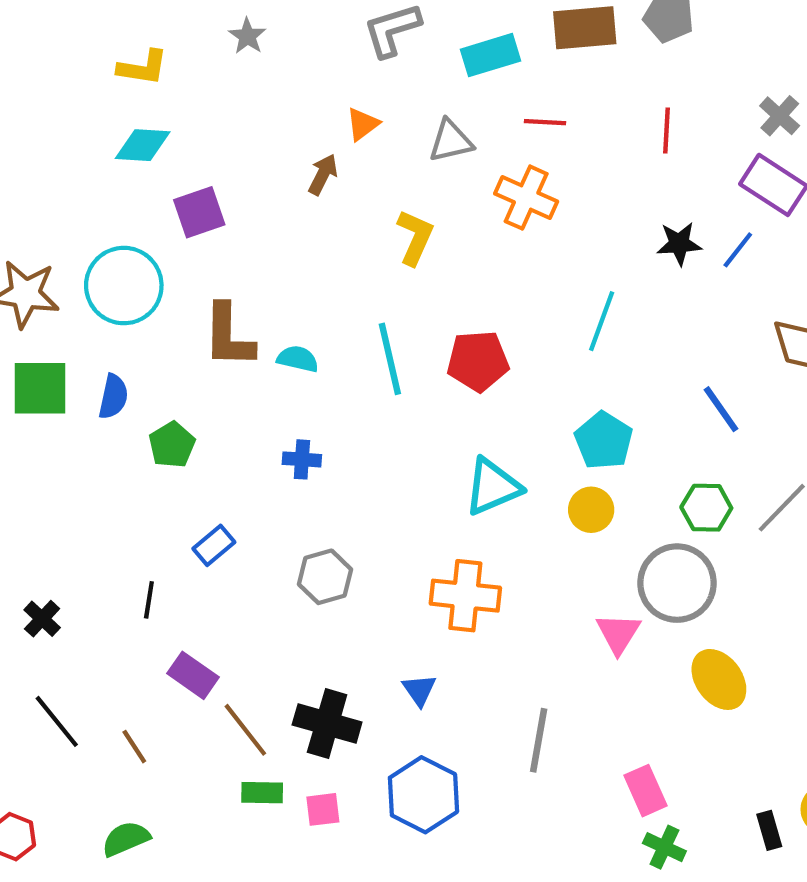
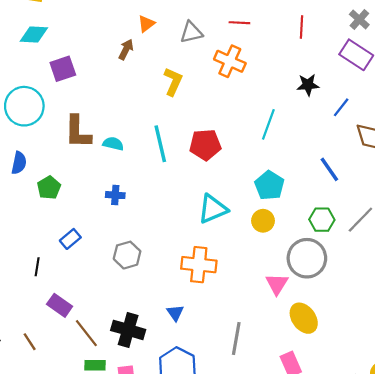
blue line: (738, 250) -> (341, 107), moved
yellow ellipse: (719, 679) -> (304, 318), moved

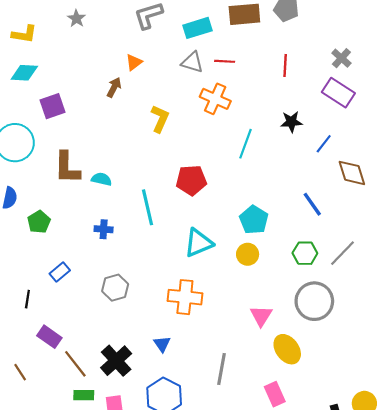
gray triangle: (191, 32) -> (192, 62), moved, turned 30
cyan line: (268, 124) -> (245, 144), moved
cyan line: (160, 144) -> (147, 207), moved
gray circle: (307, 258) -> (314, 301), moved
black cross: (128, 330) -> (116, 361), turned 32

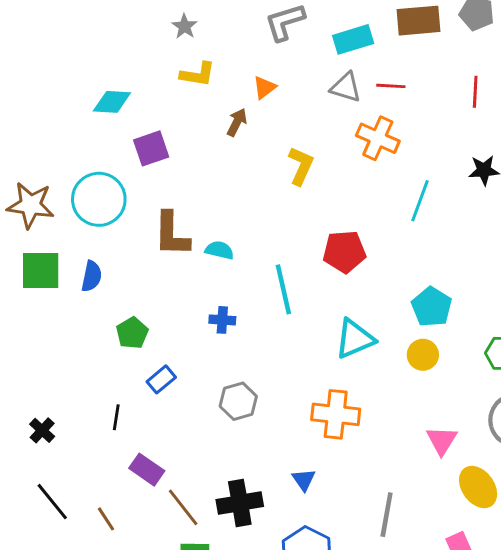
yellow L-shape: (24, 34) -> (198, 74), moved
green pentagon: (39, 222) -> (132, 333), moved
black cross: (116, 361) -> (240, 503), turned 32

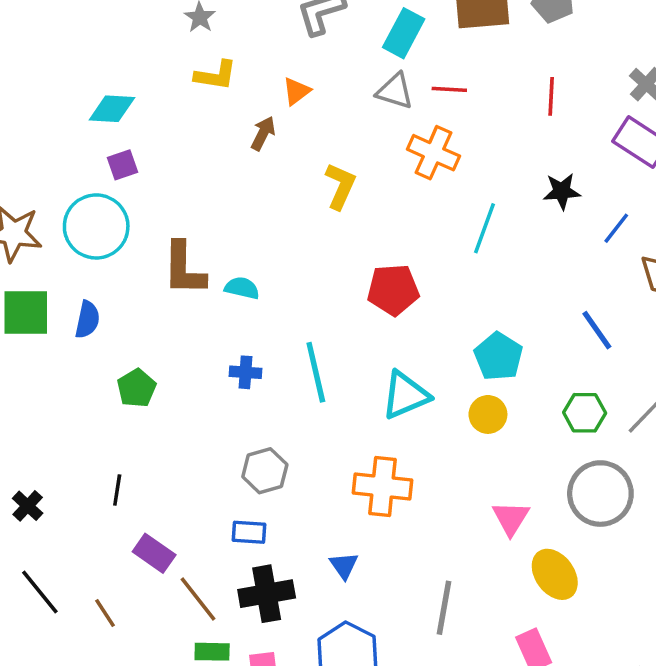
cyan rectangle: (353, 39) -> (404, 33), turned -45
purple square: (151, 148) -> (122, 165), moved, size x0.7
cyan line: (283, 289) -> (316, 372), moved
blue rectangle: (161, 379) -> (249, 532), moved, turned 44

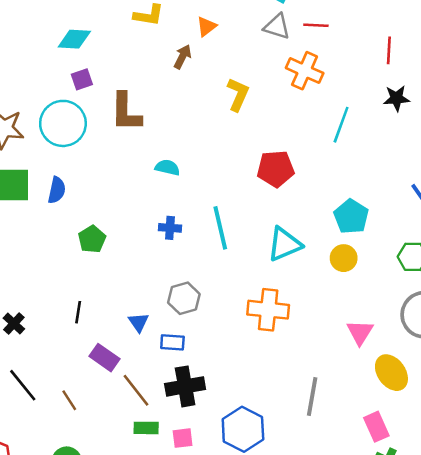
red line: (551, 96) -> (389, 50), moved
brown L-shape: (184, 269) -> (126, 112), moved
blue triangle: (344, 566) -> (138, 322), moved

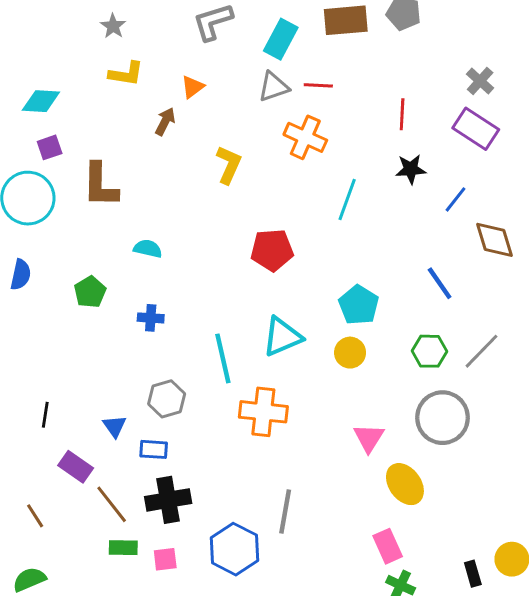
gray triangle: (277, 27) -> (273, 87), turned -36
cyan line: (220, 228) -> (223, 358), moved
green pentagon: (92, 239) -> (90, 292), moved
gray line: (312, 397) -> (285, 512), moved

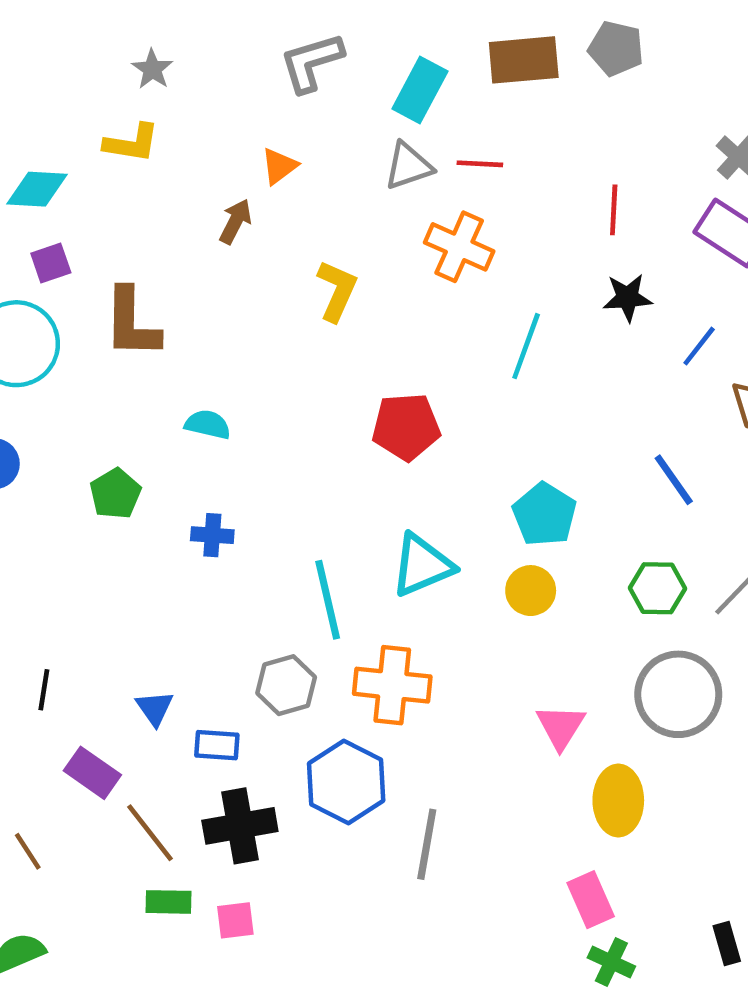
yellow L-shape: (126, 74) -> (132, 143), moved
gray hexagon: (167, 399) -> (286, 685), moved
yellow ellipse: (405, 484) -> (618, 800), turned 36
blue hexagon: (234, 549) -> (346, 782), moved

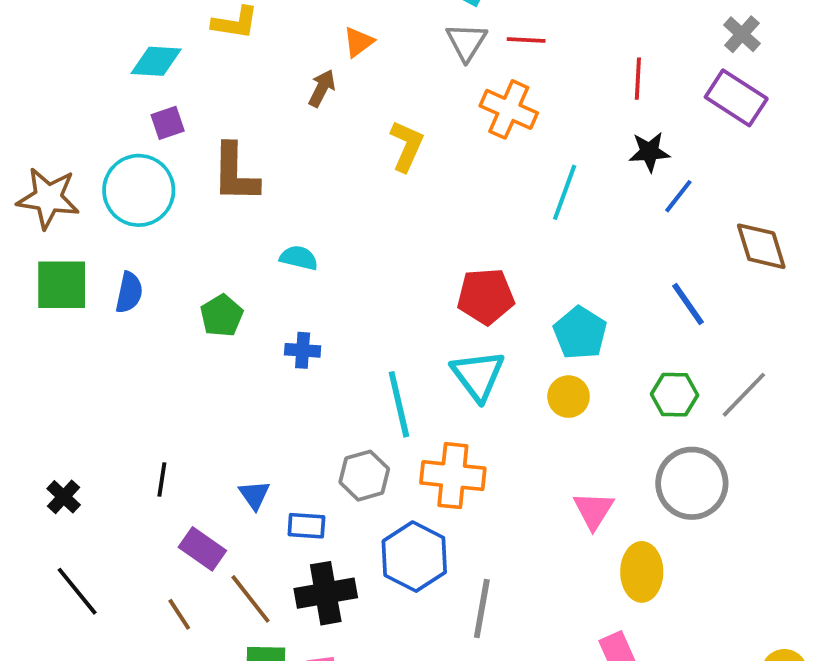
gray triangle: (408, 166) -> (466, 42), turned -39
blue line: (699, 346) -> (678, 196), moved
red pentagon: (406, 427) -> (486, 296), moved
cyan triangle: (422, 565) -> (478, 375), turned -44
brown line: (28, 851) -> (179, 614), moved

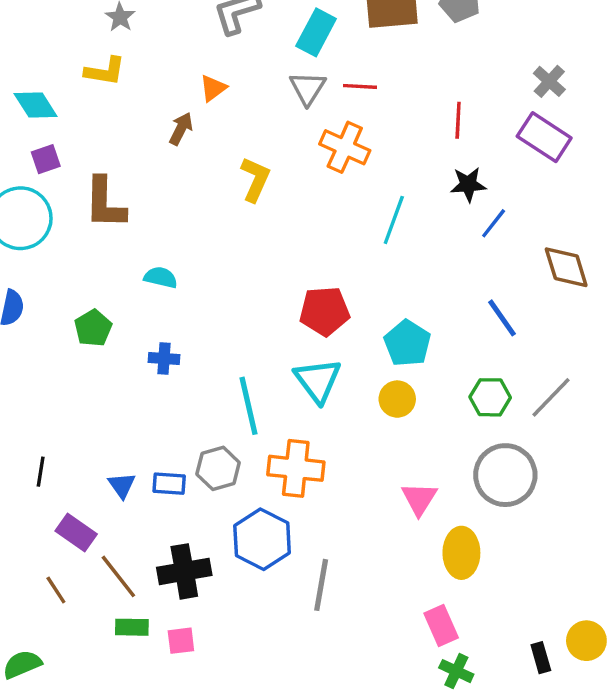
cyan diamond: (156, 61) -> (36, 105), turned 54
blue rectangle: (306, 526) -> (169, 484), moved

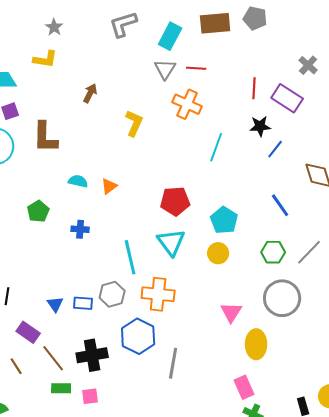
orange triangle: (213, 88) -> (109, 186), moved
purple rectangle: (544, 137) -> (287, 98), moved

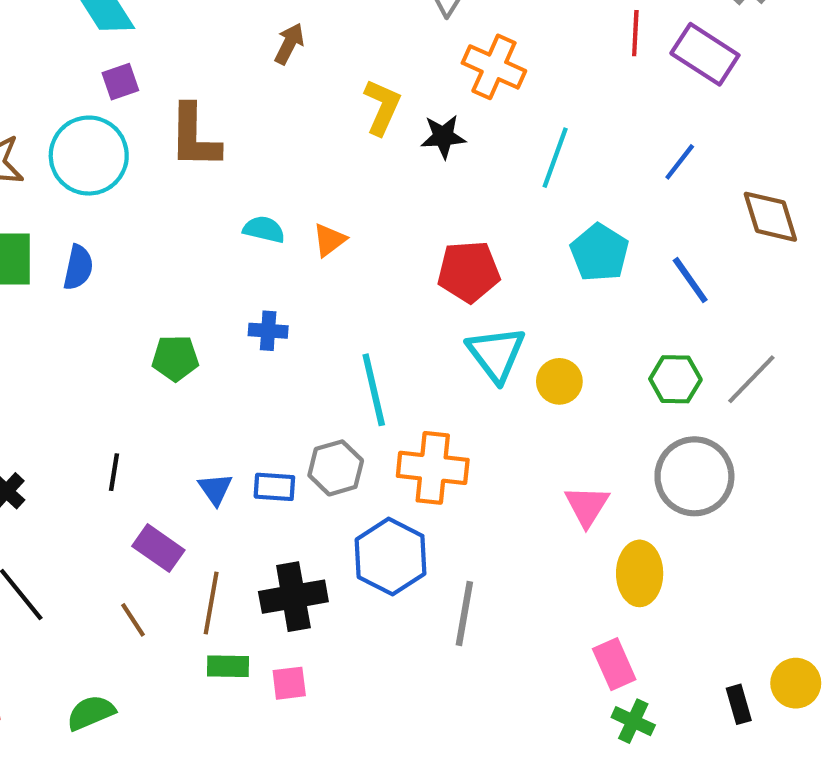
black star: (260, 126) -> (443, 137), moved
green pentagon: (38, 211) -> (175, 358), moved, turned 30
cyan pentagon: (224, 220) -> (599, 253), moved
cyan triangle: (171, 242) -> (496, 354), moved
brown line: (53, 358) -> (211, 603), turned 48

